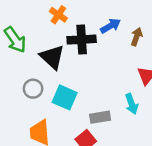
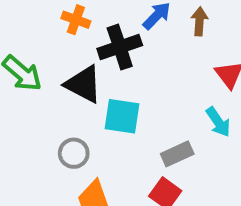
gray circle: (33, 89) -> (74, 153), moved
cyan square: (65, 97) -> (122, 116), moved

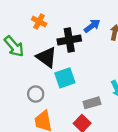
orange cross: (76, 20) -> (39, 22), moved
cyan square: (122, 116) -> (65, 78), turned -36

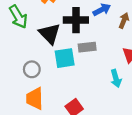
gray rectangle: (92, 103) -> (87, 47), moved

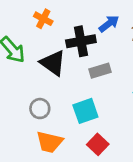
cyan square: (65, 58) -> (85, 111), moved
orange trapezoid: (35, 98) -> (49, 142), turned -65

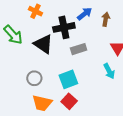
red square: (98, 144) -> (69, 101), moved

